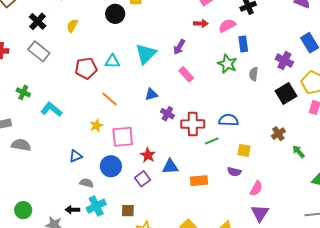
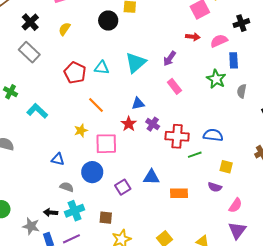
red pentagon: (86, 68) -> (75, 73), turned 30
red star: (148, 155) -> (129, 124), moved
blue triangle: (76, 156) -> (58, 159), turned 32

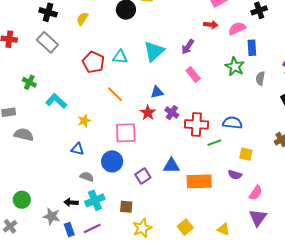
black cross: (30, 22) -> (48, 12), turned -30
yellow star: (81, 130) -> (84, 121), moved
orange rectangle: (179, 193) -> (199, 181), size x1.4

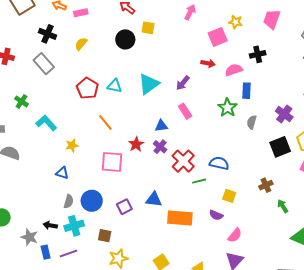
blue triangle: (157, 92) -> (161, 126), moved
red cross: (196, 124) -> (183, 161), turned 35
blue circle: (112, 161) -> (92, 201), moved
gray semicircle: (87, 177) -> (69, 201), turned 80

